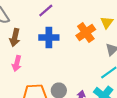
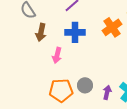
pink arrow: (17, 64) -> (57, 55), moved

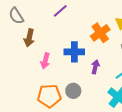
blue cross: (75, 32) -> (74, 52), moved
purple arrow: (107, 92) -> (95, 67), moved

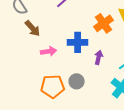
brown arrow: (29, 38) -> (33, 28), turned -54
pink arrow: (45, 61) -> (49, 51), turned -112

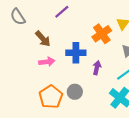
brown arrow: (33, 28) -> (43, 39), moved
orange pentagon: (53, 86) -> (51, 97), turned -30

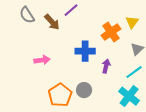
brown arrow: (43, 39) -> (52, 22), moved
pink arrow: (47, 62) -> (42, 60), moved

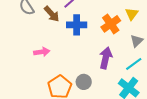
blue cross: (85, 51) -> (77, 25), moved
purple arrow: (106, 66) -> (106, 58), size x1.5

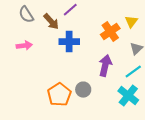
blue cross: (77, 25) -> (69, 42), moved
pink arrow: (42, 52) -> (24, 46), moved

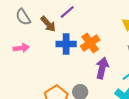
orange cross: (110, 32) -> (90, 43), moved

